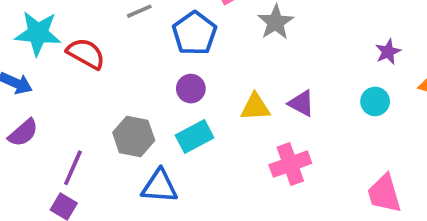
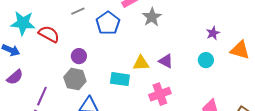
purple circle: (191, 89) -> (79, 56), moved
cyan rectangle: (195, 136) -> (120, 79), moved, turned 36

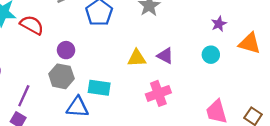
cyan rectangle: (120, 79) -> (99, 88), moved

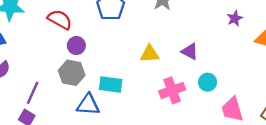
red semicircle: (32, 25) -> (60, 20), moved
cyan circle: (211, 55) -> (208, 82), moved
purple triangle: (165, 56) -> (190, 51), moved

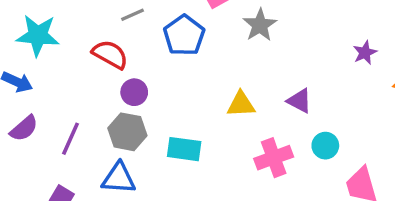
purple line: (33, 93) -> (70, 139), moved
blue triangle: (88, 105) -> (119, 178), moved

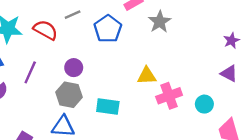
red semicircle: (110, 54) -> (45, 30), moved
purple triangle: (299, 101) -> (229, 73), moved
purple line: (70, 139) -> (30, 72), moved
pink cross: (274, 158) -> (169, 96), moved

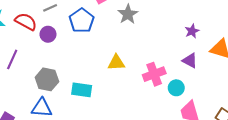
purple circle: (74, 68) -> (48, 34), moved
pink cross: (169, 96) -> (154, 74), moved
cyan circle: (204, 104) -> (176, 88), moved

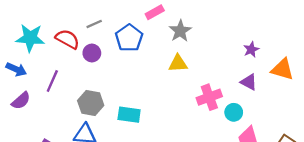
yellow triangle: (116, 63) -> (178, 63), moved

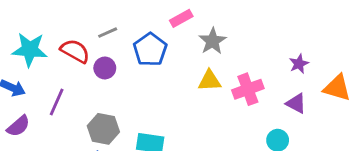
pink cross: (209, 97) -> (248, 89), moved

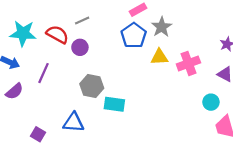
blue pentagon: (150, 50) -> (134, 36), moved
gray hexagon: (103, 129) -> (92, 86), moved

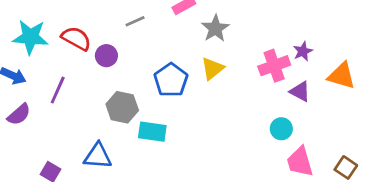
gray line: (82, 20) -> (135, 21), moved
blue pentagon: (134, 36) -> (171, 80), moved
yellow triangle: (159, 57) -> (212, 69), turned -36
pink cross: (188, 63) -> (274, 66), moved

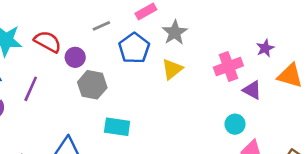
purple star: (303, 51) -> (265, 48), moved
blue pentagon: (171, 80) -> (134, 48), moved
gray hexagon: (122, 107) -> (92, 85), moved

